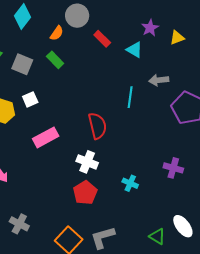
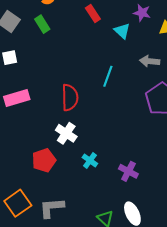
purple star: (150, 28) -> (142, 13), turned 30
gray arrow: (159, 80) -> (150, 61), moved
white cross: (87, 162) -> (66, 133), moved
purple cross: (173, 168) -> (128, 171), moved

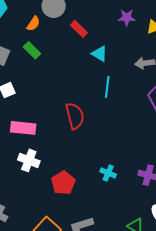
cyan triangle: (122, 31) -> (100, 54), moved
pink rectangle: (17, 98) -> (23, 128), turned 35
white cross: (66, 133) -> (29, 160), moved

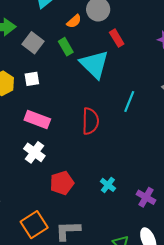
cyan triangle: (100, 54) -> (94, 64), moved, size x1.8

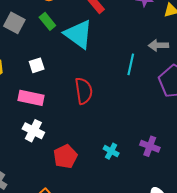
white square: (32, 79) -> (37, 65), moved
cyan line: (129, 101) -> (131, 64), moved
purple cross: (146, 197) -> (150, 146), moved

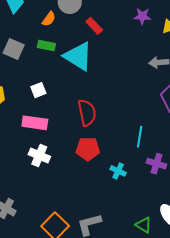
green rectangle: (47, 21) -> (46, 46), turned -36
cyan line: (131, 64) -> (140, 137), moved
red pentagon: (65, 156) -> (88, 149), moved, turned 30

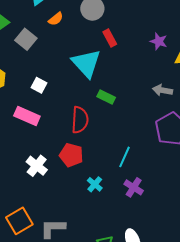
orange semicircle: (49, 19) -> (56, 19), moved
green rectangle: (46, 46) -> (106, 97), moved
white square: (38, 90) -> (39, 85), turned 35
white cross: (39, 156) -> (37, 166), moved

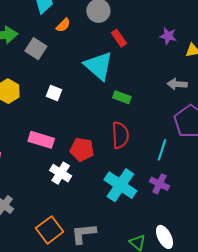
pink rectangle: (27, 116) -> (41, 140), moved
red semicircle: (80, 120) -> (120, 135), moved
red pentagon: (71, 155) -> (82, 149), moved
cyan line: (125, 157) -> (162, 150), moved
cyan cross: (95, 184) -> (120, 185), size x2.0

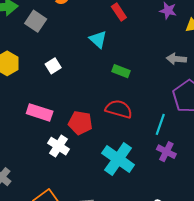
cyan triangle: (98, 66) -> (98, 39), size x0.6
white square: (54, 93) -> (53, 66), turned 35
red semicircle: (120, 135) -> (119, 109), turned -72
purple cross: (159, 184) -> (166, 152), moved

